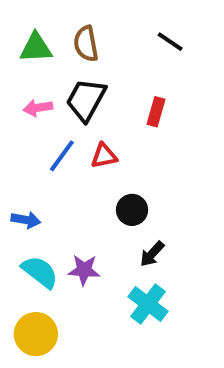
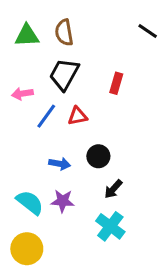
black line: (170, 42) -> (148, 31), moved
pink arrow: (38, 108) -> (22, 94), moved
blue arrow: (26, 220) -> (60, 164), moved

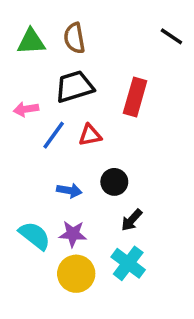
black trapezoid: (64, 74) -> (74, 87), turned 44
red rectangle: (116, 83) -> (135, 97), size x1.5
yellow circle: (27, 249) -> (76, 274), moved

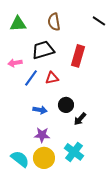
brown semicircle: (74, 38) -> (54, 22), moved
black arrow: (132, 220) -> (80, 119), moved
cyan semicircle: (35, 236) -> (20, 159), moved

